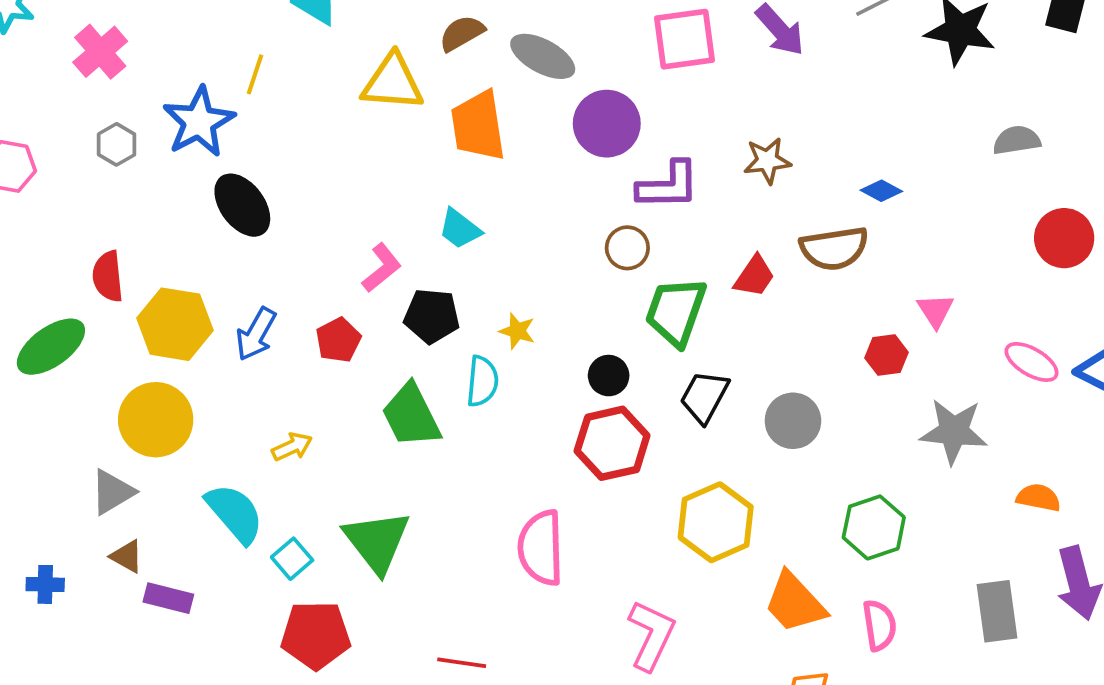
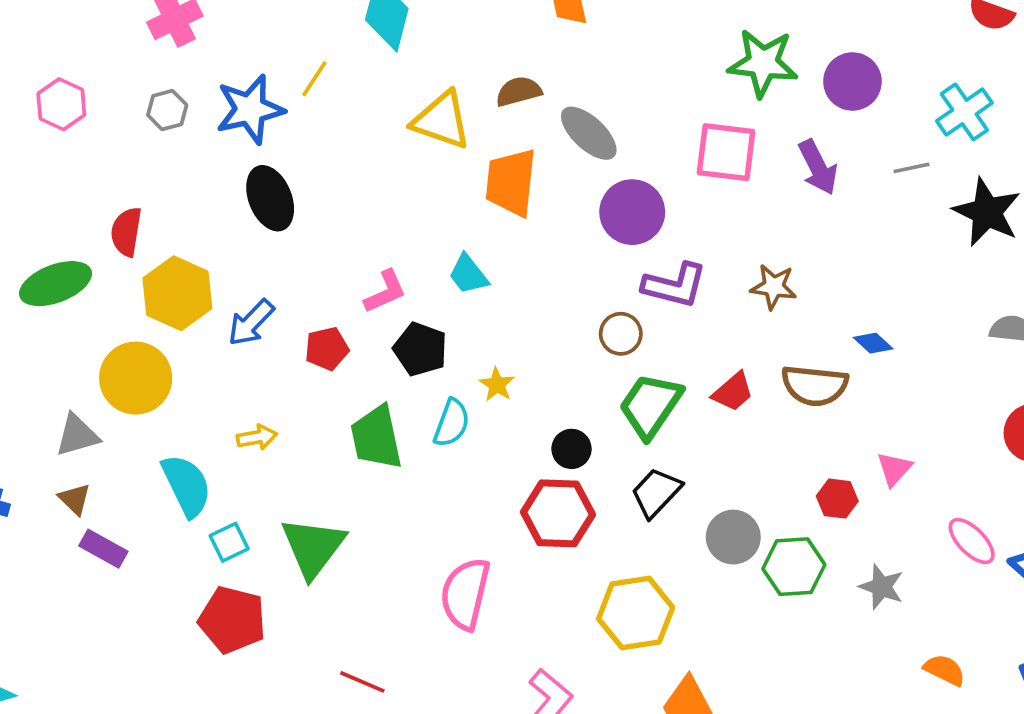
gray star: (954, 431) -> (881, 587), size x0.7
green hexagon: (874, 527) -> (794, 567), moved

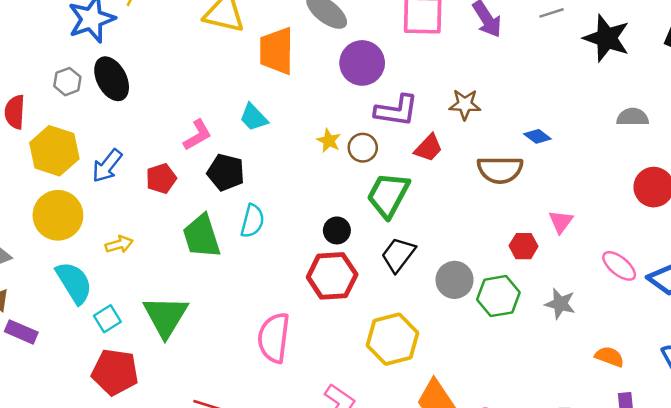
gray hexagon: (167, 110) -> (67, 82), moved
yellow circle: (136, 378) -> (58, 215), moved
yellow star: (497, 384) -> (329, 141), moved
red trapezoid: (733, 392) -> (428, 148), moved

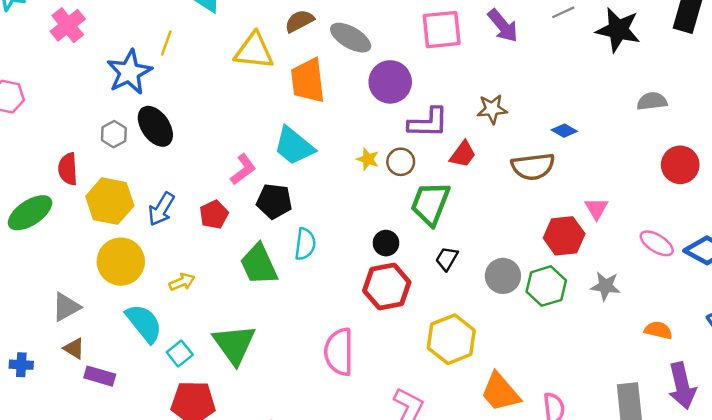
cyan trapezoid: (254, 117) -> (294, 146), size x1.5
red hexagon: (524, 246) -> (564, 236), size x1.5
black trapezoid: (398, 255) -> (447, 259), size x0.7

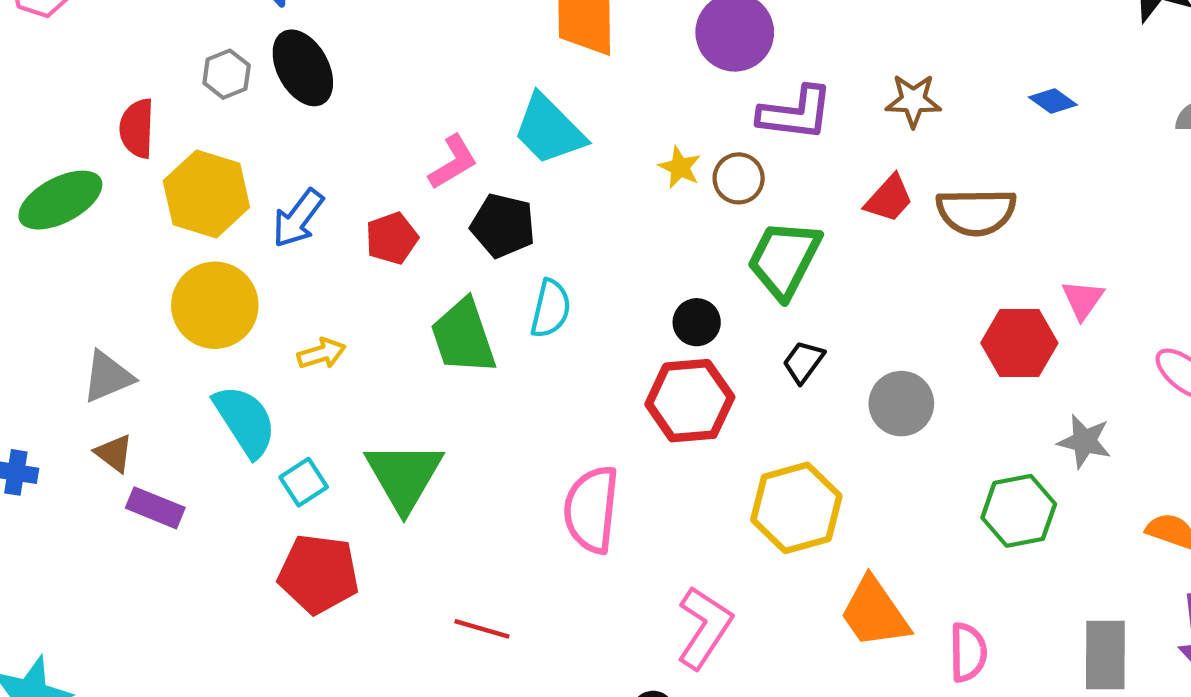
blue diamond: (564, 131) -> (1053, 101), moved
red trapezoid: (463, 154) -> (889, 199), moved
green hexagon: (546, 286) -> (1019, 511), moved

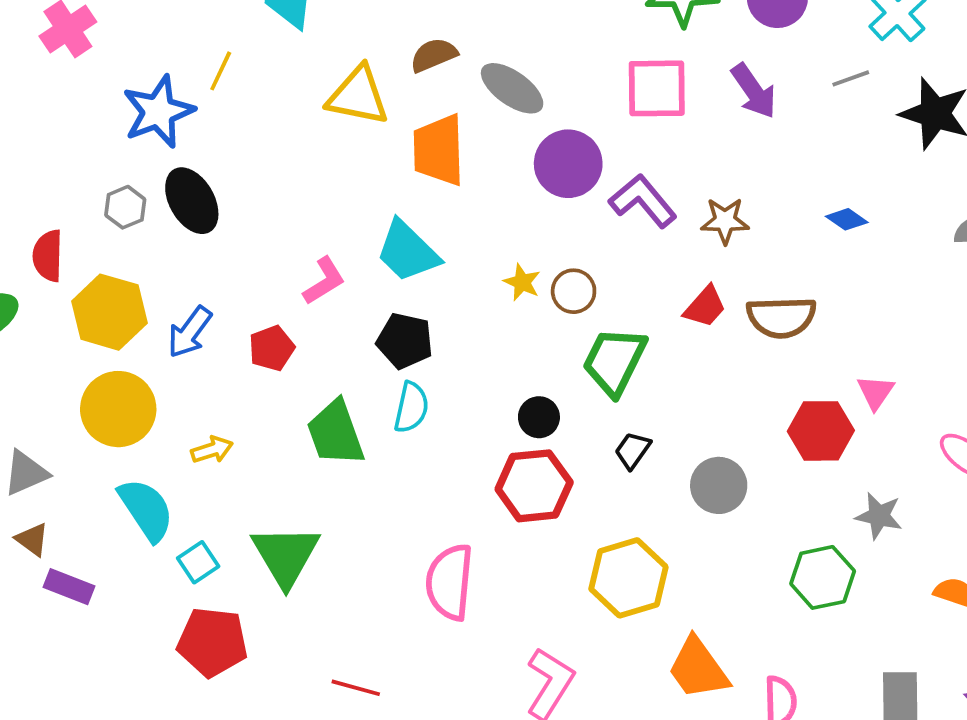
purple L-shape: (796, 113) -> (643, 201), moved, turned -136
black pentagon: (503, 226) -> (405, 341), moved

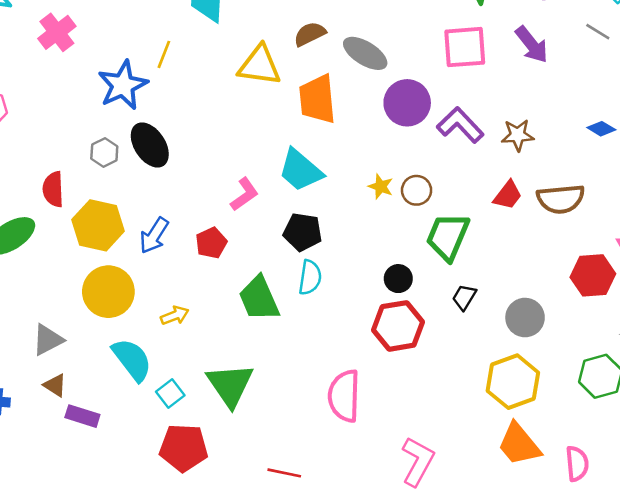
gray line: (851, 78) -> (598, 32), turned 55
yellow hexagon: (628, 578) -> (513, 382), moved

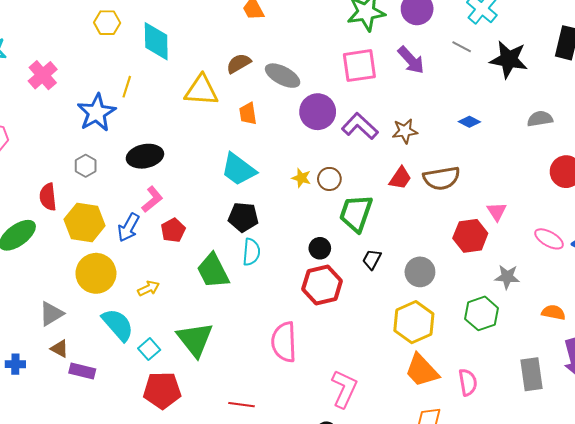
orange trapezoid: (317, 99) -> (248, 114), size x0.6
black ellipse: (150, 145) -> (145, 156), moved, turned -64
pink L-shape: (244, 194) -> (152, 199), moved

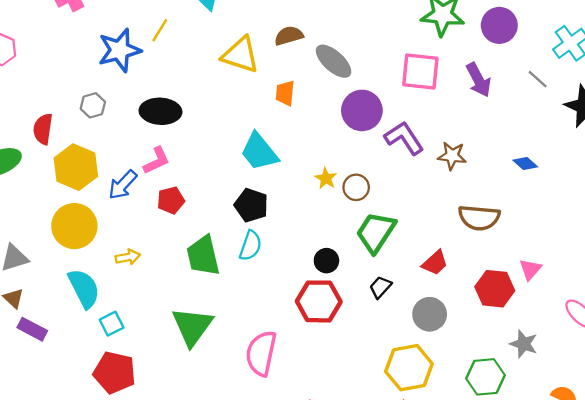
red trapezoid: (400, 178) -> (435, 263), moved
green triangle: (195, 339) -> (192, 326), moved

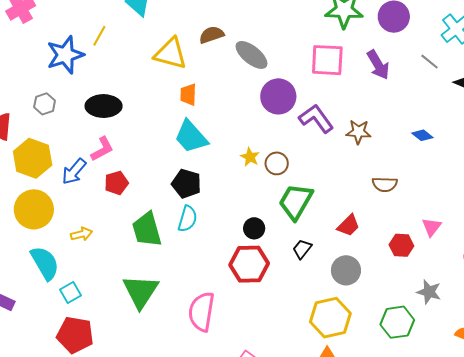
orange trapezoid: (285, 93) -> (188, 95), moved
brown semicircle: (479, 218) -> (385, 184), size x0.7
red hexagon: (495, 289) -> (401, 245), size x0.7

